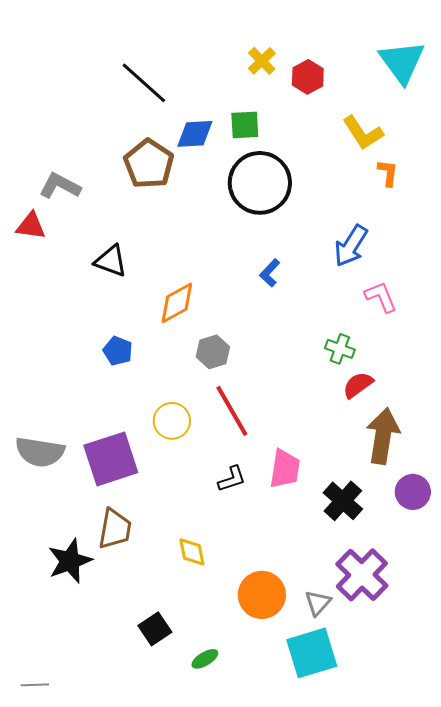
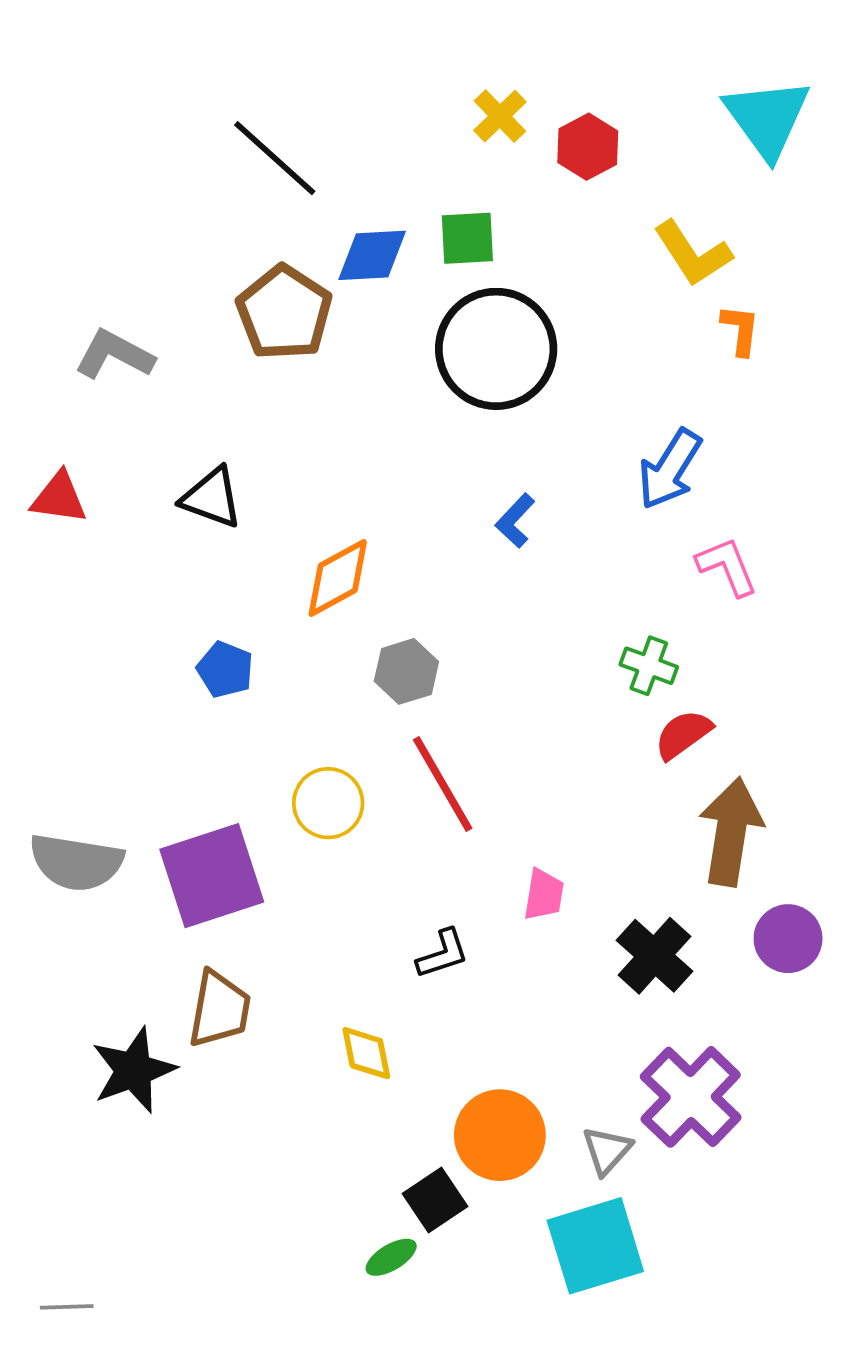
red triangle: (31, 226) -> (59, 498), moved
pink trapezoid: (285, 469) -> (544, 895), size x0.7
black L-shape: (232, 479) -> (443, 954), moved
black square: (155, 629) -> (435, 1200), moved

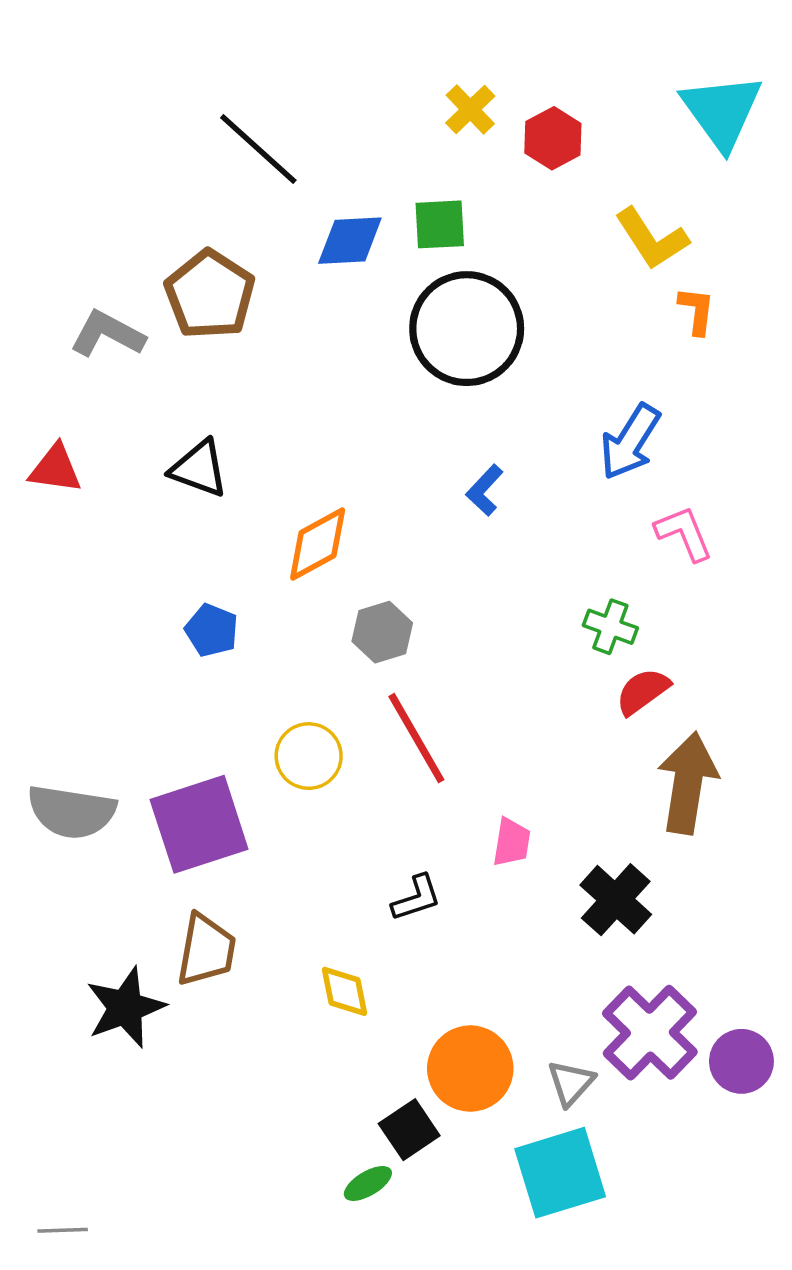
brown pentagon: (284, 313) -> (210, 294), moved
purple circle: (788, 939) -> (741, 1061), moved

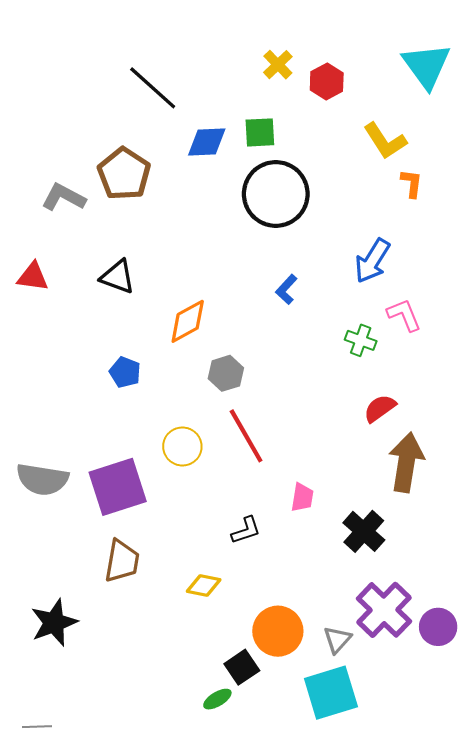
green cross: (610, 627) -> (361, 340), moved
yellow diamond: (345, 991) -> (204, 585), turned -68
black star: (125, 1007) -> (54, 623), moved

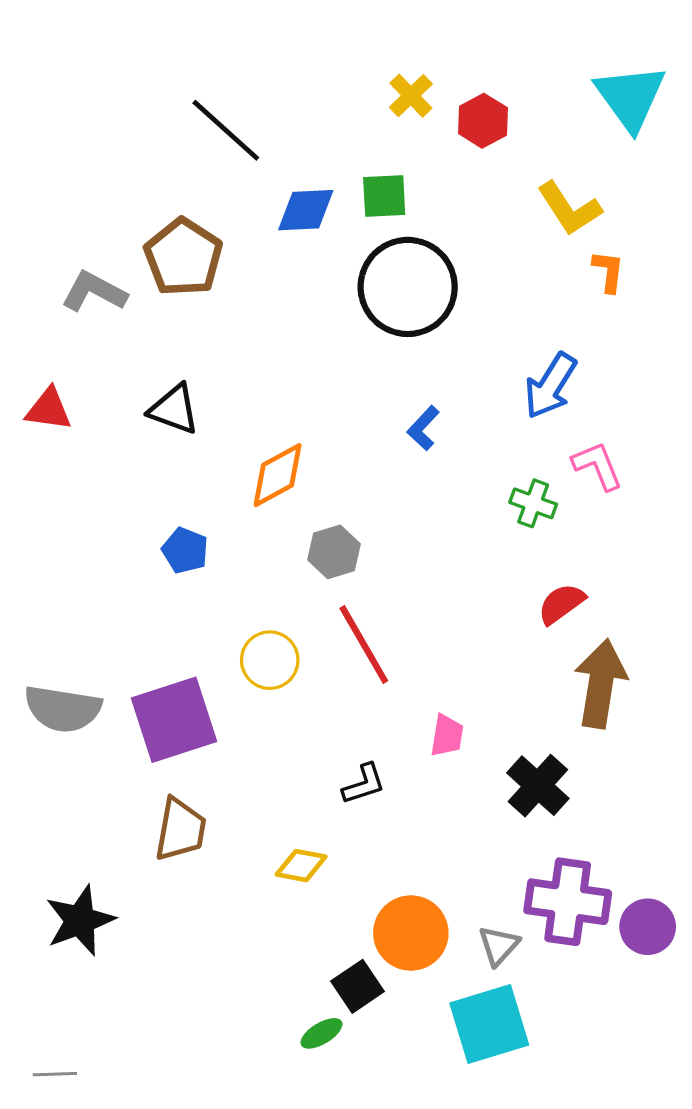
purple cross: (384, 610) -> (568, 902), turned -36

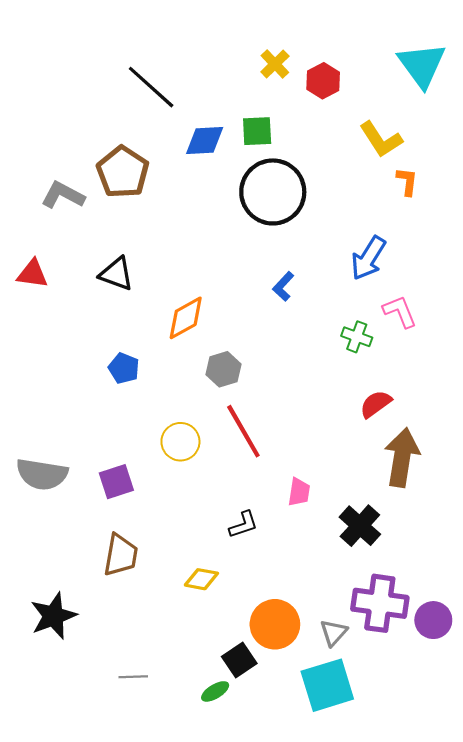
purple square: (174, 720) -> (116, 482), size x0.6
gray line: (55, 1074) -> (133, 677), moved

